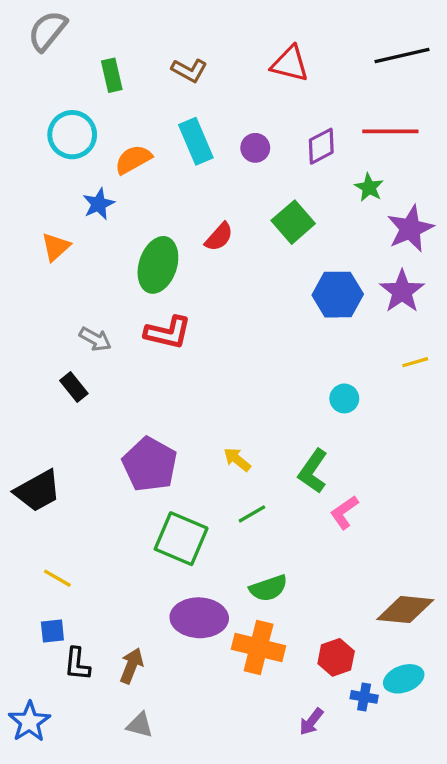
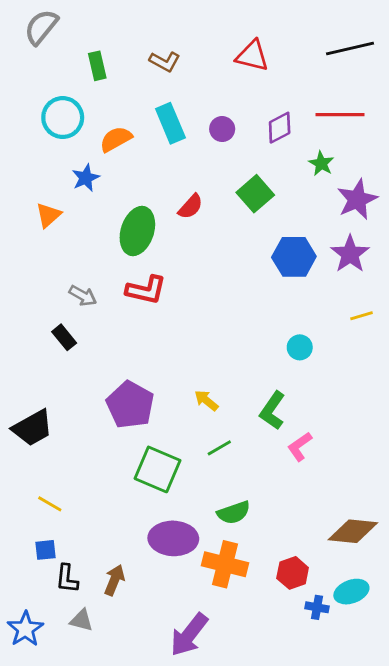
purple arrow: (311, 722) -> (189, 635), moved, size x1.8
gray triangle: (140, 725) -> (81, 620), moved

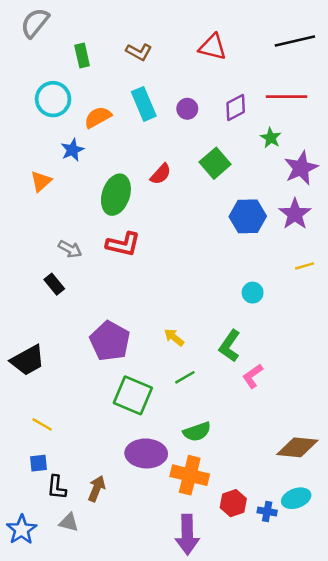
red hexagon: (293, 573) -> (233, 503), moved
purple arrow: (189, 635) -> (187, 534), moved, turned -39

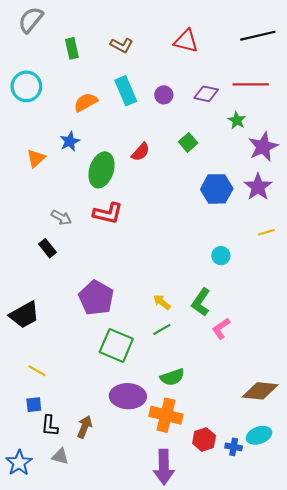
cyan circle: (53, 99) -> (26, 86), moved
purple diamond: (236, 108) -> (206, 94), turned 40
blue star: (72, 150) -> (70, 141), moved
green square: (215, 163) -> (188, 142), size x0.7
yellow arrow: (174, 337) -> (162, 302), moved

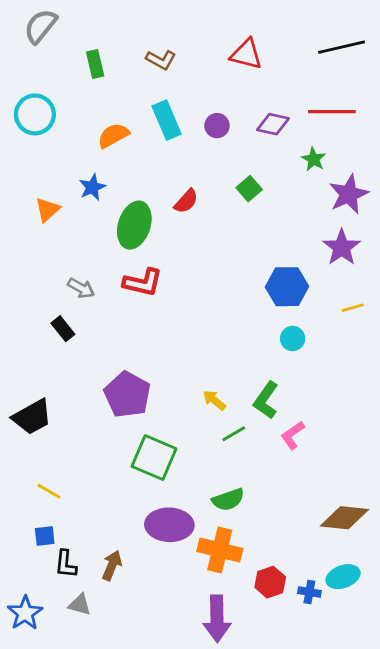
blue hexagon: (217, 189) -> (287, 287), moved
green line: (162, 330) -> (234, 434), moved

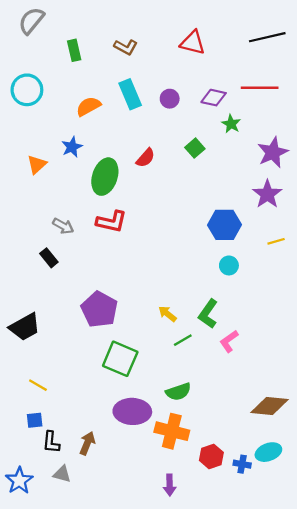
green star: (314, 159) -> (231, 124), moved
purple arrow: (217, 619) -> (170, 485), size x0.6

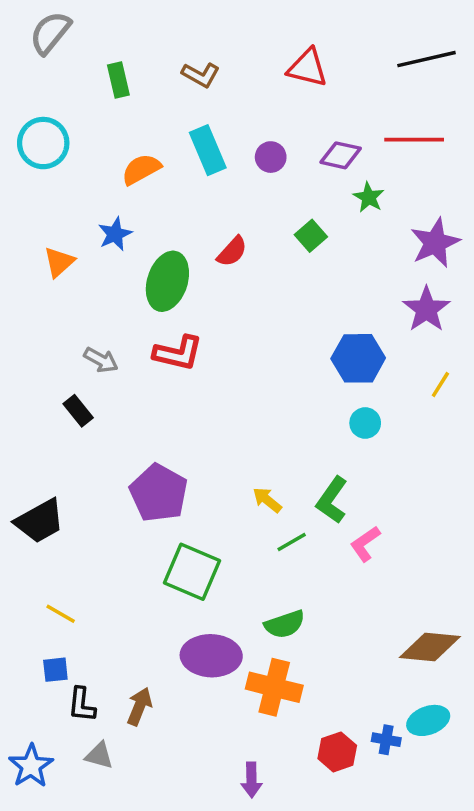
yellow line: (276, 241) -> (440, 385), turned -42
red hexagon: (211, 456) -> (337, 752), moved
purple arrow: (170, 485) -> (251, 780), moved

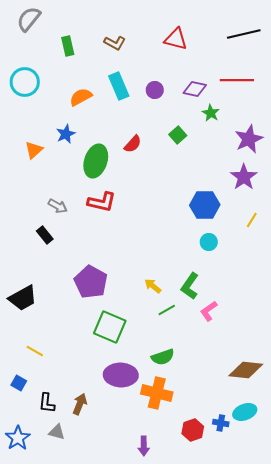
blue square: (55, 670) -> (19, 383), moved, turned 35

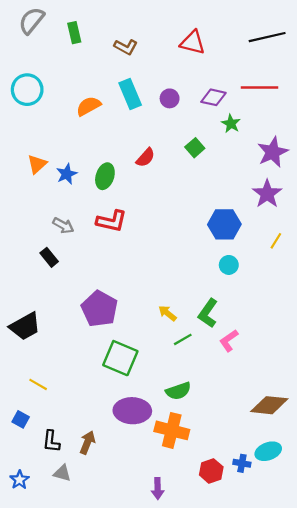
green rectangle: (68, 46) -> (74, 33), moved
blue star: (66, 134) -> (67, 174), moved
green ellipse: (96, 161) -> (105, 176), size x0.7
blue star: (18, 438) -> (19, 480), size x0.7

